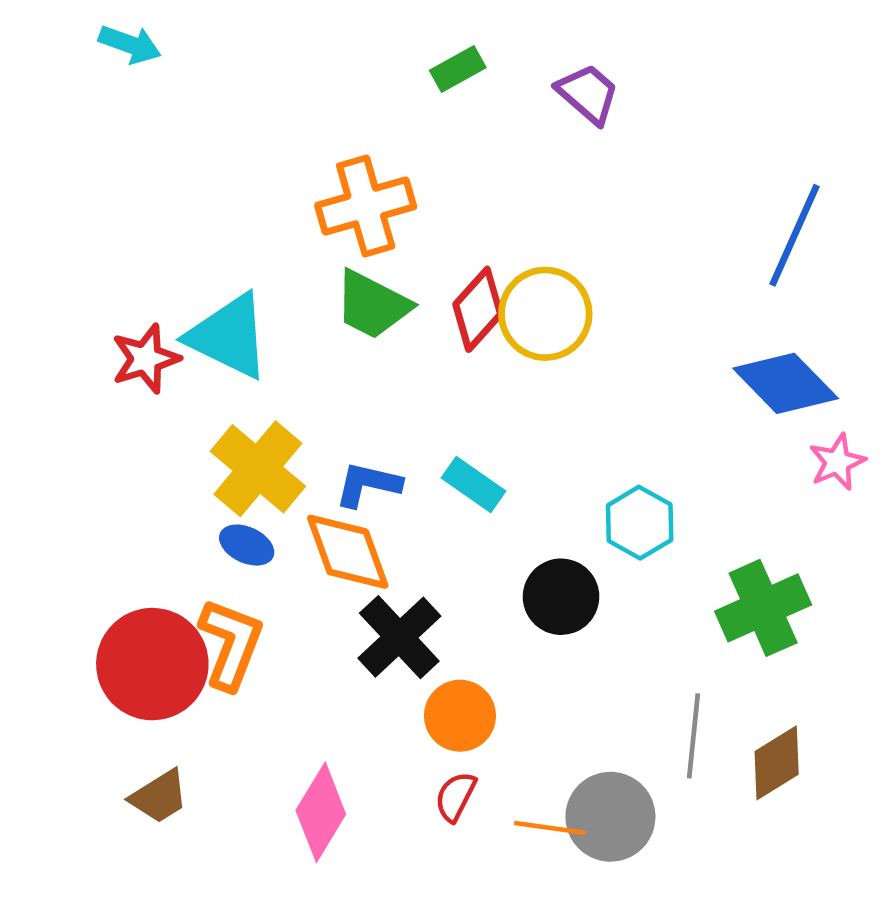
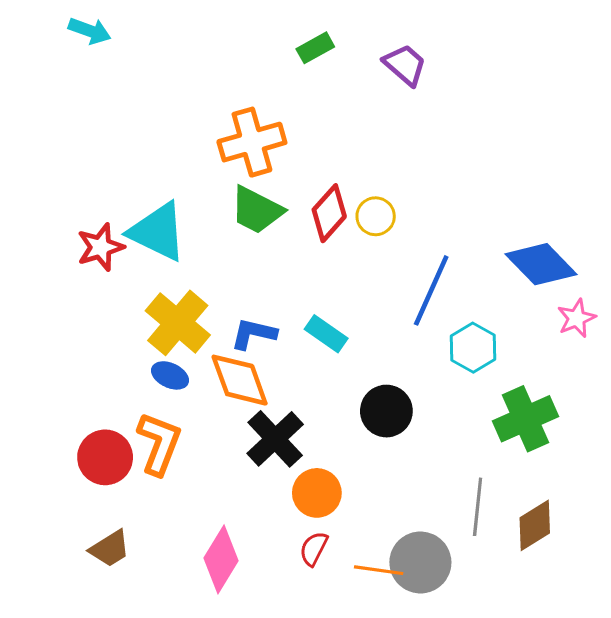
blue line: (795, 235) -> (431, 290), moved
yellow circle: (545, 314) -> (376, 216), size x0.6
cyan hexagon: (640, 523) -> (473, 348), moved
red circle: (152, 664) -> (105, 457), size x0.7

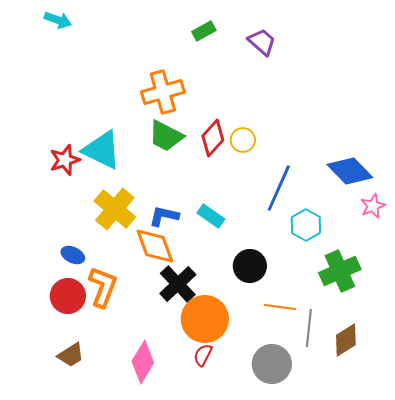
blue ellipse: (170, 375) -> (73, 255), moved
orange circle: (317, 493) -> (205, 319), size x1.5
orange line: (379, 570) -> (280, 307), moved

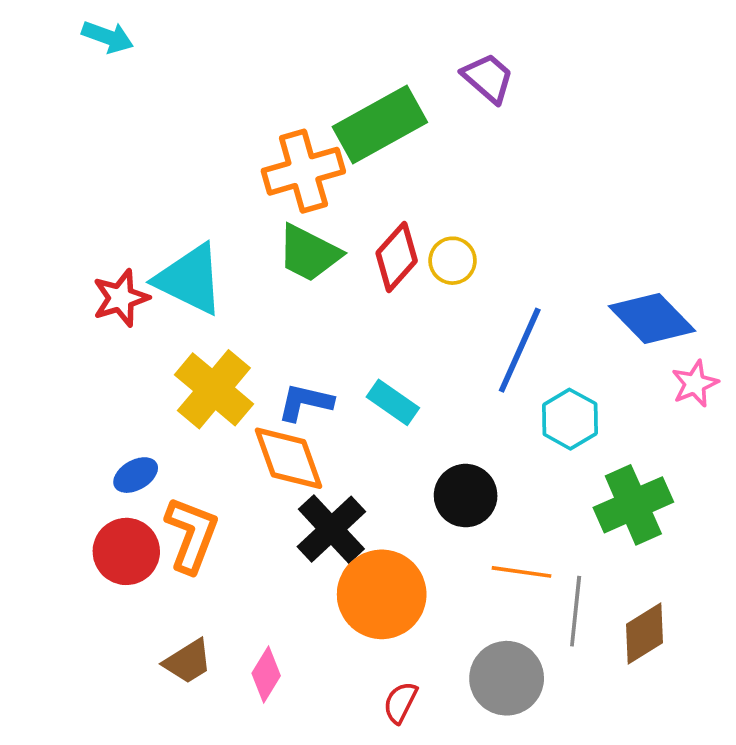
green rectangle: (204, 31) -> (380, 125), moved, size x2.0
blue ellipse: (73, 255) -> (136, 475), turned -55
brown trapezoid: (71, 355) -> (188, 661), moved
red semicircle: (203, 355) -> (400, 702), moved
pink diamond: (143, 362) -> (266, 675), size x0.7

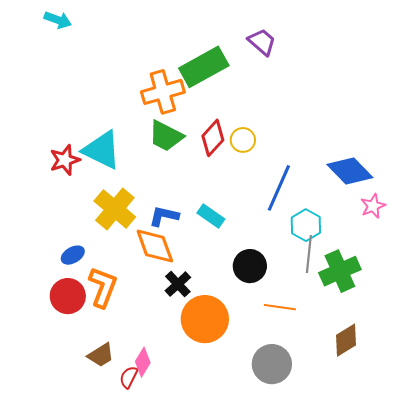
black cross: (331, 529) -> (178, 284), size x0.7
gray line: (576, 611) -> (309, 254), moved
red semicircle: (400, 702) -> (129, 377), moved

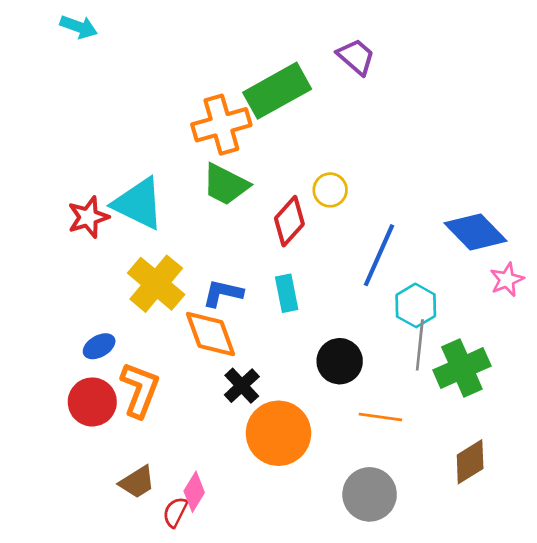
red diamond: (213, 138) -> (289, 221), moved
cyan rectangle: (211, 216) -> (287, 293), turned 44

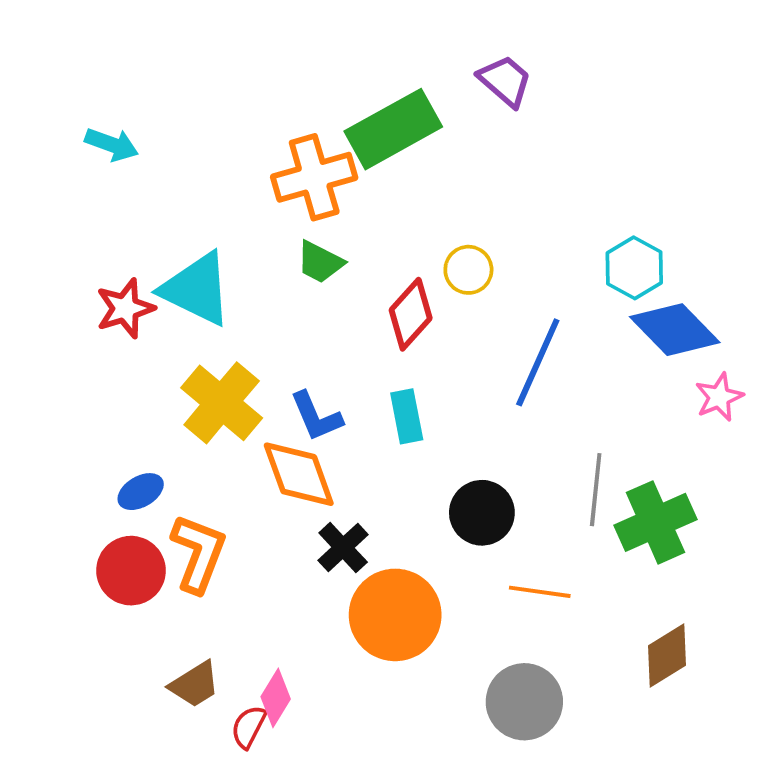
cyan arrow: (79, 27) -> (112, 144), moved
green trapezoid: (225, 185) -> (320, 262), size x0.7
blue L-shape: (223, 293) -> (316, 416), turned -126
cyan hexagon: (416, 305) -> (634, 268), moved

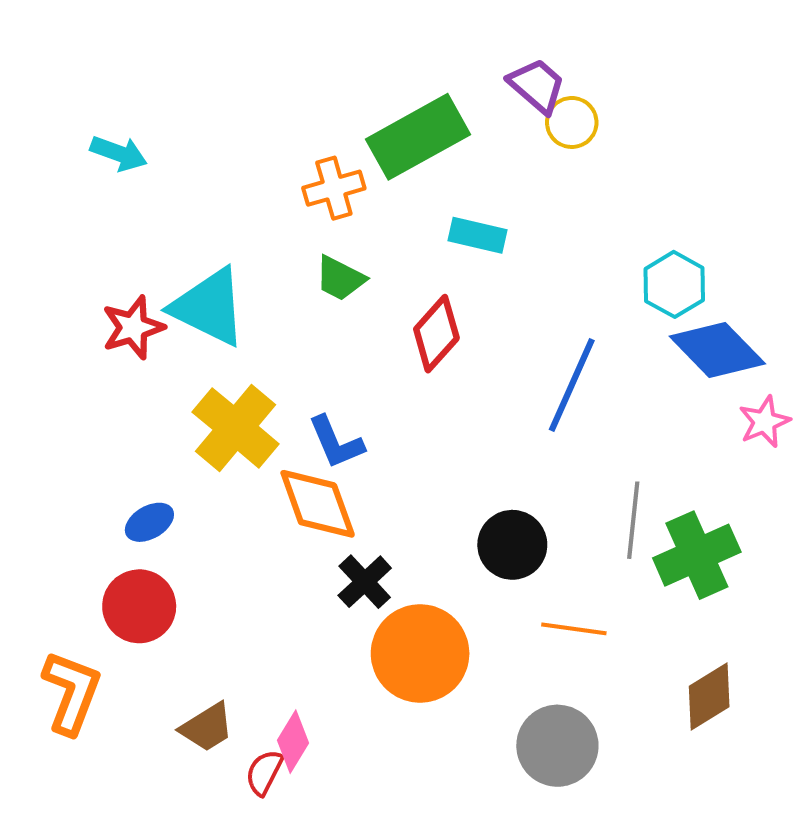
orange cross: (314, 177) -> (334, 188), size x0.7
yellow circle: (468, 270) -> (572, 122), moved
cyan rectangle: (407, 416) -> (477, 235), moved, turned -66
orange L-shape: (198, 553) -> (72, 692), moved

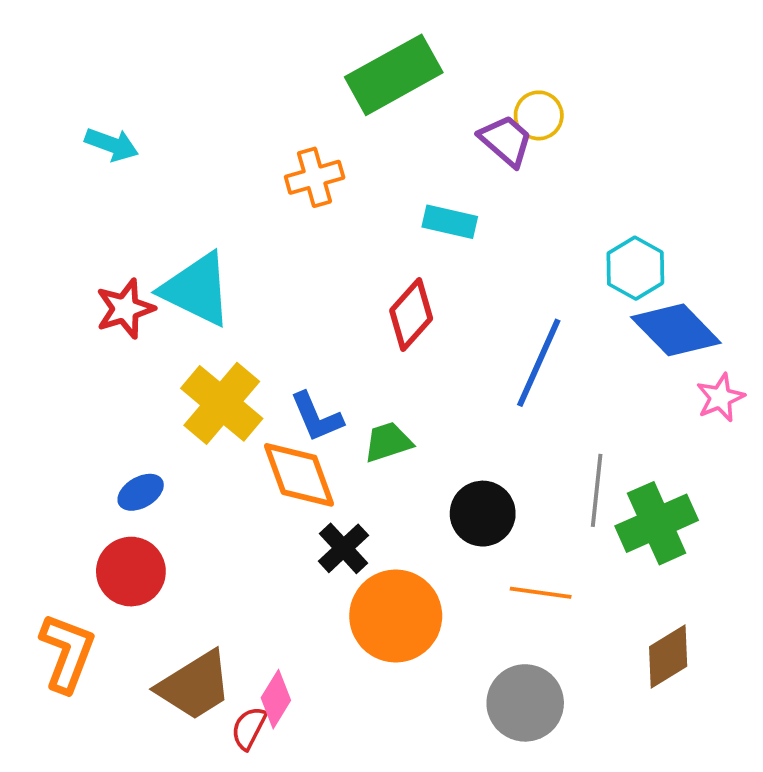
purple trapezoid: (537, 86) -> (506, 141), moved
green rectangle: (418, 137) -> (394, 75), moved
green trapezoid: (340, 278) -> (388, 442), moved, turned 135
brown trapezoid: (207, 727) -> (195, 686), size x1.5

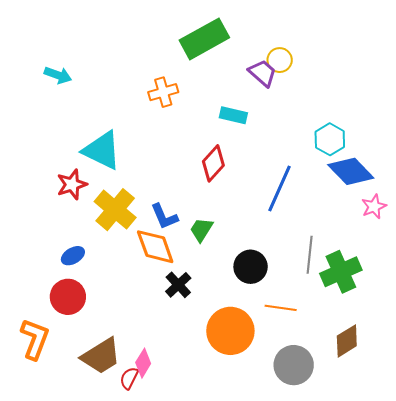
red star: (125, 309) -> (72, 184), moved
green trapezoid: (388, 442) -> (201, 230), turned -40
orange circle: (396, 616) -> (230, 331), moved
gray circle: (525, 703) -> (294, 365), moved

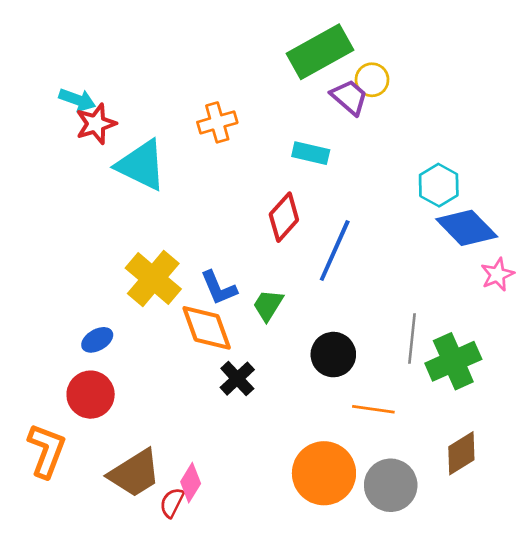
green rectangle: (204, 39) -> (320, 52), moved
cyan triangle: (102, 150) -> (141, 165), moved
red star: (72, 184) -> (96, 124), moved
blue line: (280, 188) -> (335, 250), moved
orange circle: (230, 331) -> (324, 473), moved

